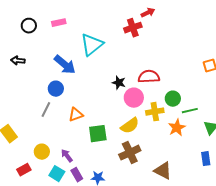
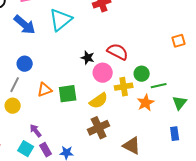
blue arrow: (65, 65) -> (25, 25), moved
red semicircle: (149, 77) -> (118, 52), turned 30
green square: (98, 134) -> (68, 94), moved
yellow circle: (42, 152) -> (13, 106), moved

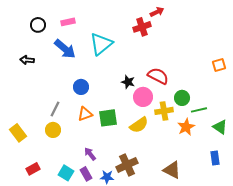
blue circle: (25, 64) -> (81, 87), moved
green triangle: (180, 103) -> (220, 127), turned -35
brown cross: (99, 128) -> (127, 165), moved
purple arrow: (36, 131) -> (90, 154), moved

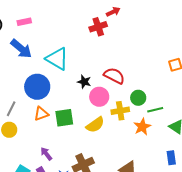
cyan triangle: (101, 44) -> (57, 59), moved, turned -50
blue circle: (81, 87) -> (37, 87), size x1.6

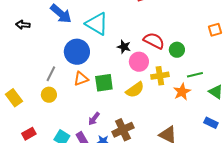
green circle: (138, 98) -> (177, 50), moved
purple arrow: (46, 154) -> (94, 119), moved, turned -104
blue rectangle: (171, 158) -> (211, 123), turned -56

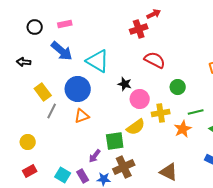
red semicircle: (154, 41) -> (155, 60), moved
green square: (104, 83) -> (115, 141), moved
yellow circle: (49, 95) -> (28, 142), moved
yellow rectangle: (14, 98) -> (43, 92), moved

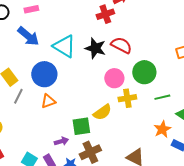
black star: (125, 84) -> (95, 48), moved, size x1.5
green circle: (178, 87) -> (144, 72), size x1.5
pink circle: (140, 99) -> (114, 78), moved
orange star: (183, 129) -> (162, 129), moved
purple arrow: (95, 156) -> (61, 141), turned -144

